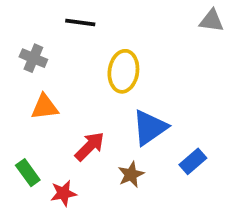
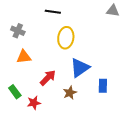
black line: (80, 23) -> (53, 12), moved
blue rectangle: (193, 161) -> (103, 86), turned -48

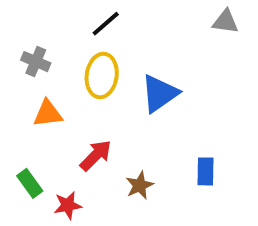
black line: (53, 12) -> (106, 24), turned -49
yellow ellipse: (66, 38) -> (102, 76), moved
blue triangle: (80, 68) -> (160, 94), moved

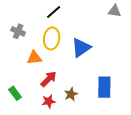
orange triangle: (48, 113) -> (34, 58), moved
blue rectangle: (205, 171) -> (104, 87), size x1.5
red star: (68, 205) -> (49, 101), moved

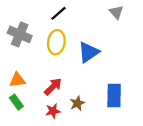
gray triangle: (115, 11) -> (116, 12), moved, turned 40
gray cross: (18, 31) -> (20, 34), size x1.5
orange triangle: (34, 58) -> (17, 80), moved

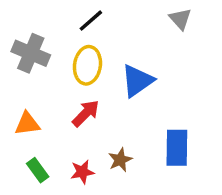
red arrow: (53, 87) -> (86, 113), moved
green rectangle: (16, 102) -> (38, 170), moved

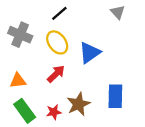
yellow ellipse: (87, 65) -> (57, 42), turned -45
brown star: (120, 160) -> (78, 104), size x1.5
green rectangle: (38, 170) -> (25, 111), size x1.5

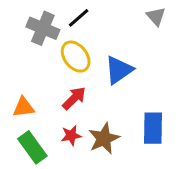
gray cross: (20, 35) -> (43, 28), moved
red star: (54, 112) -> (71, 135), moved

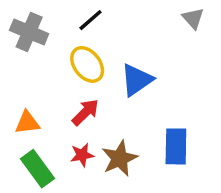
gray triangle: (156, 16) -> (193, 18), moved
gray cross: (43, 28) -> (29, 32), moved

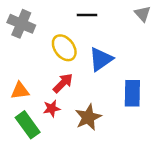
black line: (91, 20) -> (87, 15), moved, turned 42
blue rectangle: (176, 146) -> (132, 93), moved
red star: (82, 155) -> (52, 108), moved

